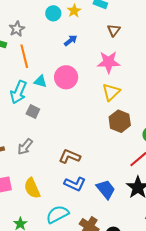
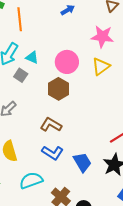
pink circle: (66, 77) -> (67, 62), moved
cyan triangle: (40, 81) -> (32, 57), moved
brown hexagon: (120, 121) -> (58, 89), moved

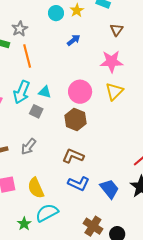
cyan semicircle: (31, 180) -> (47, 213), moved

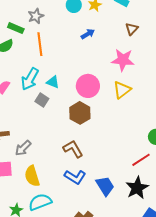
gray arrow: (29, 147) -> (23, 148), moved
brown L-shape: (73, 156) -> (73, 149), turned 30

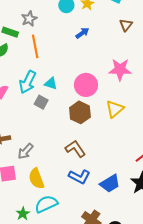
pink star: (123, 60) -> (120, 70), moved
yellow triangle: (122, 90) -> (115, 109), moved
blue trapezoid: (105, 186) -> (110, 183), turned 95

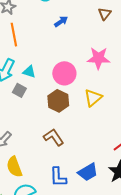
blue L-shape: (79, 177) -> (58, 177), moved, turned 60

